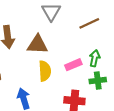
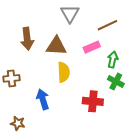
pink rectangle: (73, 65) -> (92, 47), moved
green cross: (98, 81) -> (116, 82), turned 35

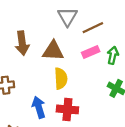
brown line: (107, 25) -> (93, 28), moved
green arrow: (113, 60) -> (113, 55), moved
red cross: (93, 101) -> (67, 109), moved

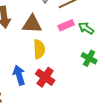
green arrow: (113, 55) -> (86, 28), turned -70
red cross: (67, 109) -> (45, 77), turned 30

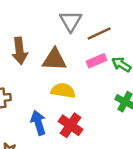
yellow semicircle: (39, 49) -> (63, 91), turned -78

